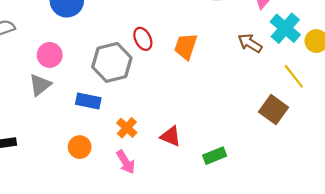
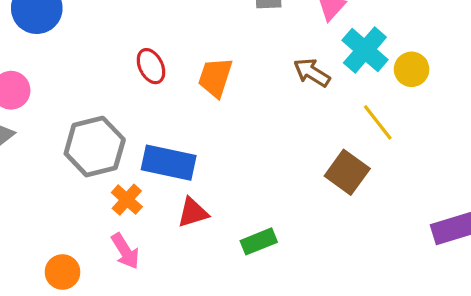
gray hexagon: (112, 62) -> (95, 147), moved
blue rectangle: (88, 101) -> (169, 163), moved, size x1.4
red triangle: (171, 136) -> (193, 212), turned -40
orange circle: (80, 147) -> (62, 272), moved

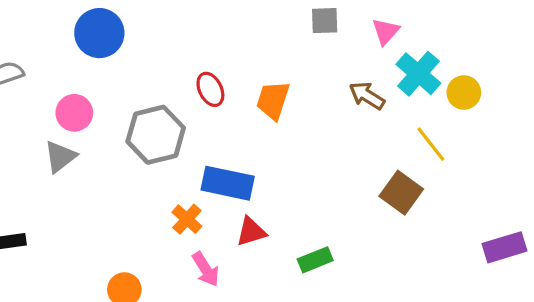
gray hexagon: (95, 147) -> (156, 135), moved
pink arrow: (125, 251) -> (206, 269), moved

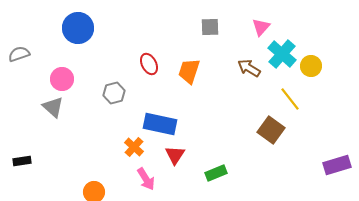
gray square: (325, 21) -> (210, 27), moved
gray hexagon: (156, 135) -> (114, 93), size x0.6
gray triangle: (60, 157) -> (53, 107), turned -40
red triangle: (251, 232) -> (175, 155), turned -40

